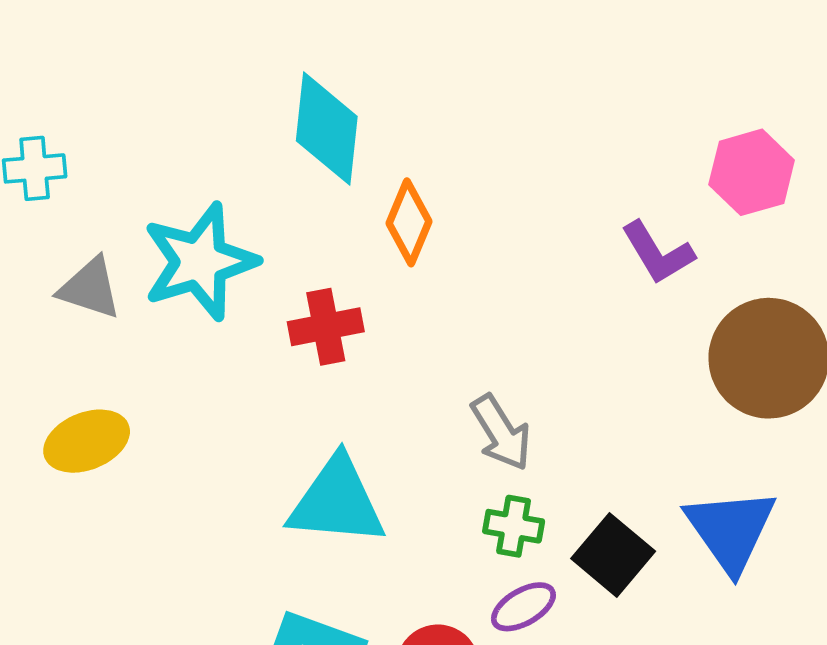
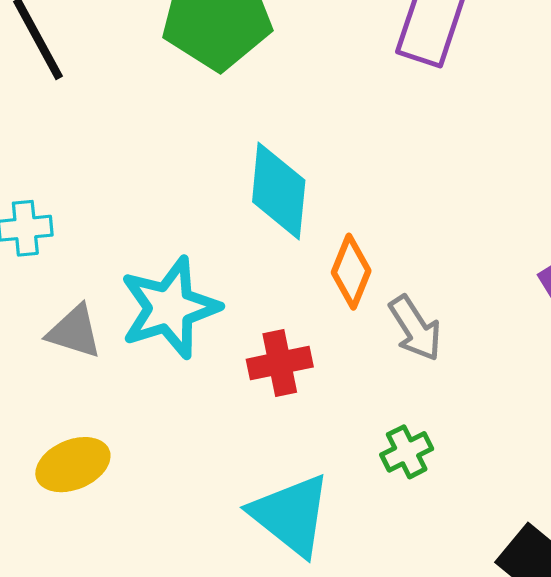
gray arrow: (501, 433) -> (415, 328), moved
cyan triangle: (337, 502) -> (291, 515), turned 34
green cross: (514, 526) -> (407, 452), moved, turned -36

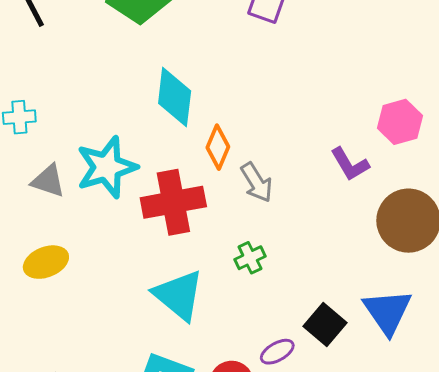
red cross: (280, 363) -> (173, 202), size x1.6

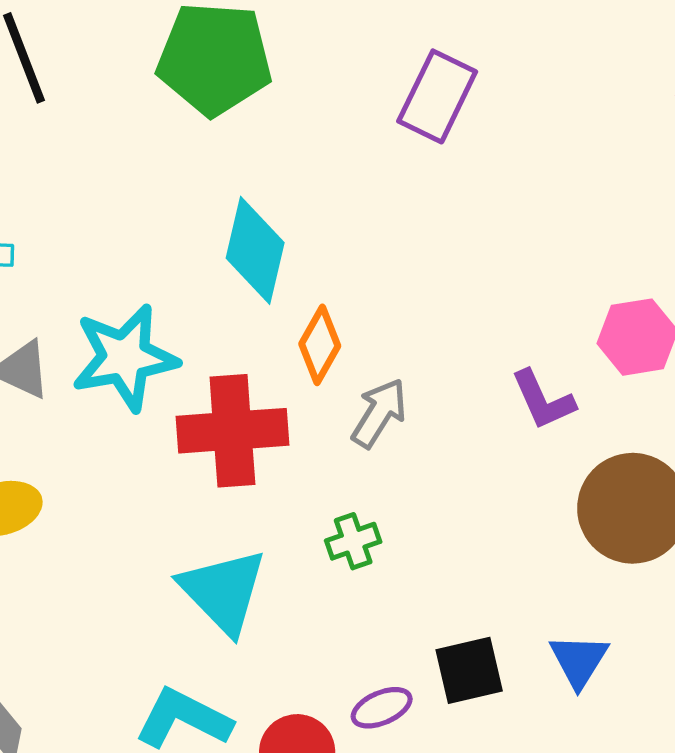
gray arrow: (257, 182) -> (379, 413), turned -123
blue triangle: (388, 312) -> (579, 661), size x0.7
black square: (325, 324) -> (469, 670), turned 30

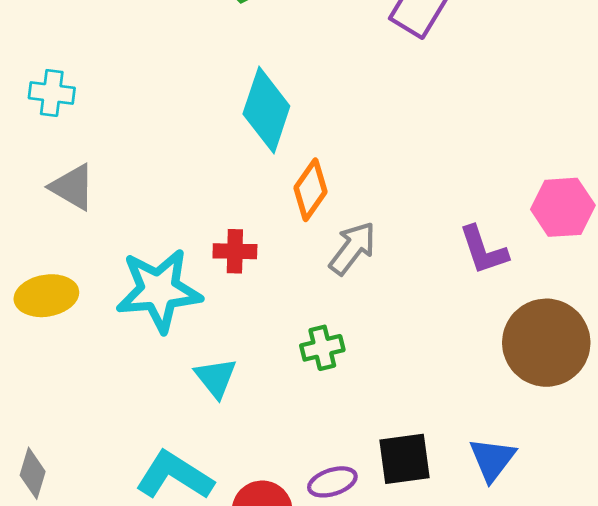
cyan star: (125, 358) -> (159, 290), moved
red cross: (232, 431) -> (235, 251), size x0.5
cyan triangle: (223, 591) -> (216, 378), size x0.6

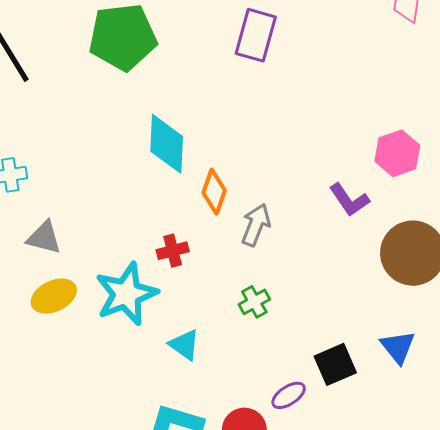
yellow ellipse: (46, 296) -> (54, 296), moved

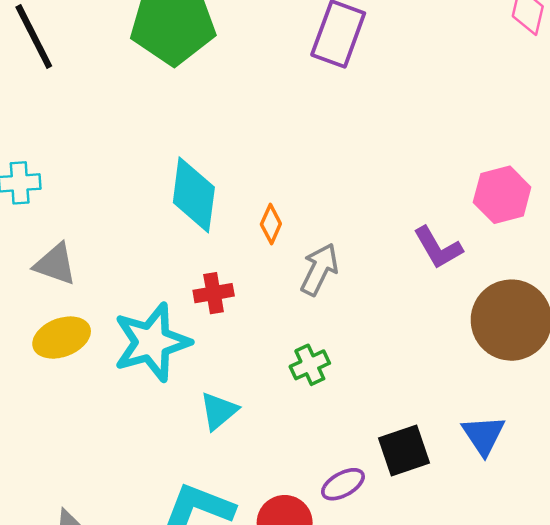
cyan diamond: (167, 144) -> (194, 195), moved
orange diamond: (214, 192) -> (271, 224), size x0.7
cyan triangle: (184, 345) -> (219, 411), turned 40

